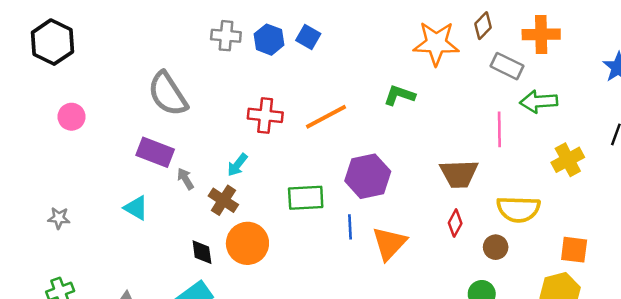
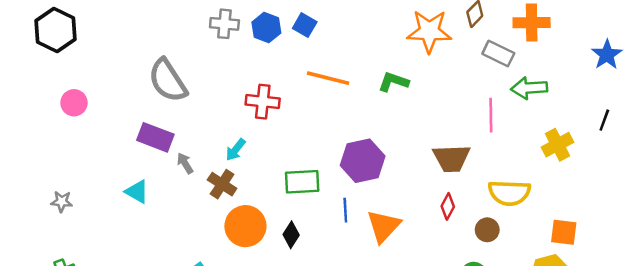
orange line: (326, 117) -> (328, 78), moved, turned 42
black diamond: (202, 252) -> (291, 235), moved, turned 40

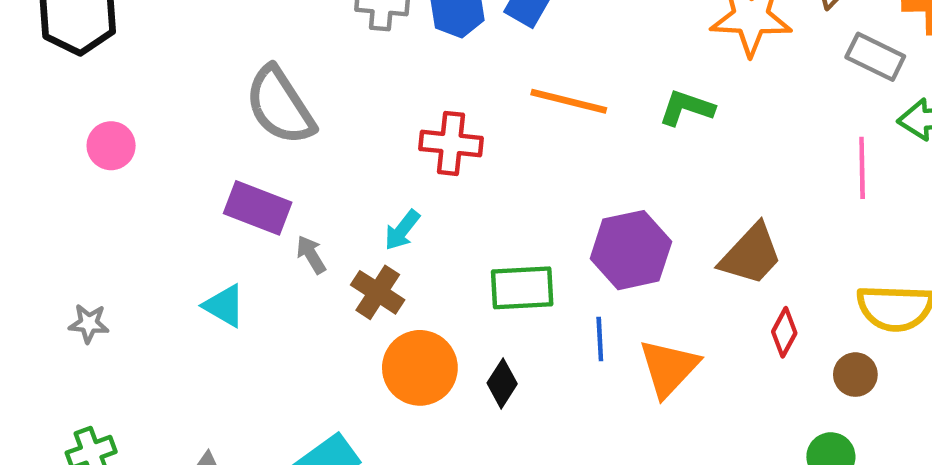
brown trapezoid: (451, 158) -> (751, 255), moved, turned -45

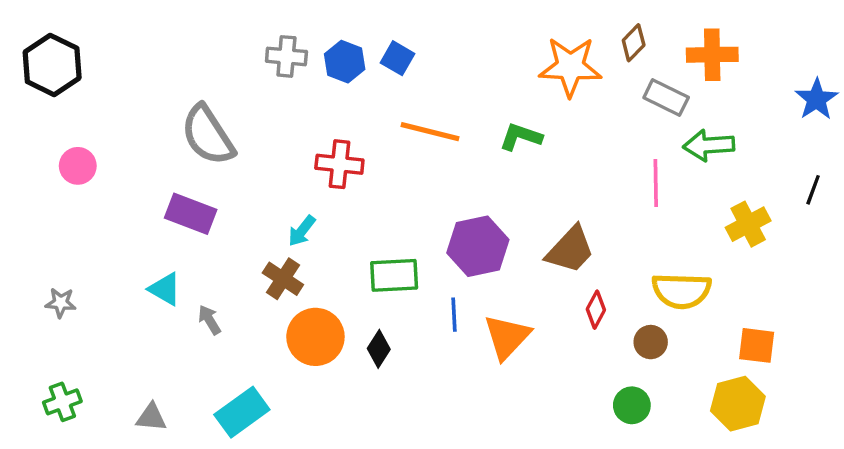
gray arrow: (311, 255) -> (209, 320), moved

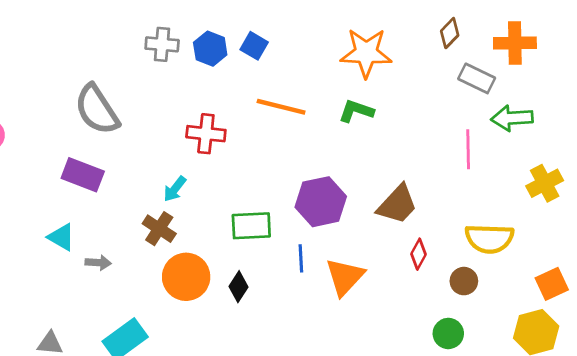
orange star: (570, 67) -> (366, 53), moved
gray arrow: (209, 320) -> (98, 263), turned 125
orange square: (757, 345) -> (552, 284), turned -32

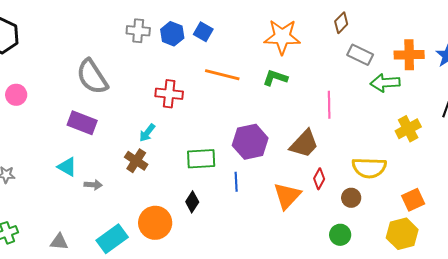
orange cross: (515, 43) -> (409, 55), moved
pink line: (468, 149) -> (329, 105), moved
orange circle: (186, 277) -> (155, 223), moved
orange triangle: (345, 277) -> (287, 196), moved

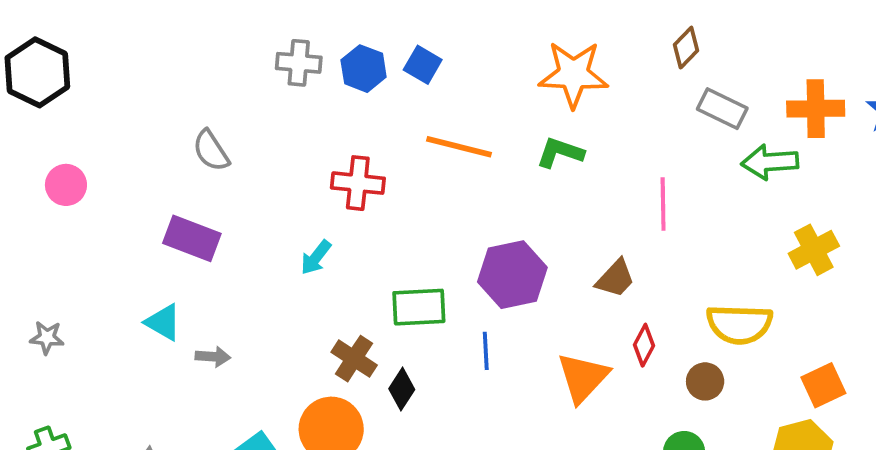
gray semicircle: (92, 77) -> (211, 151), size x0.6
brown trapezoid: (304, 144) -> (615, 278), size x0.7
brown cross: (136, 161) -> (354, 359), moved

